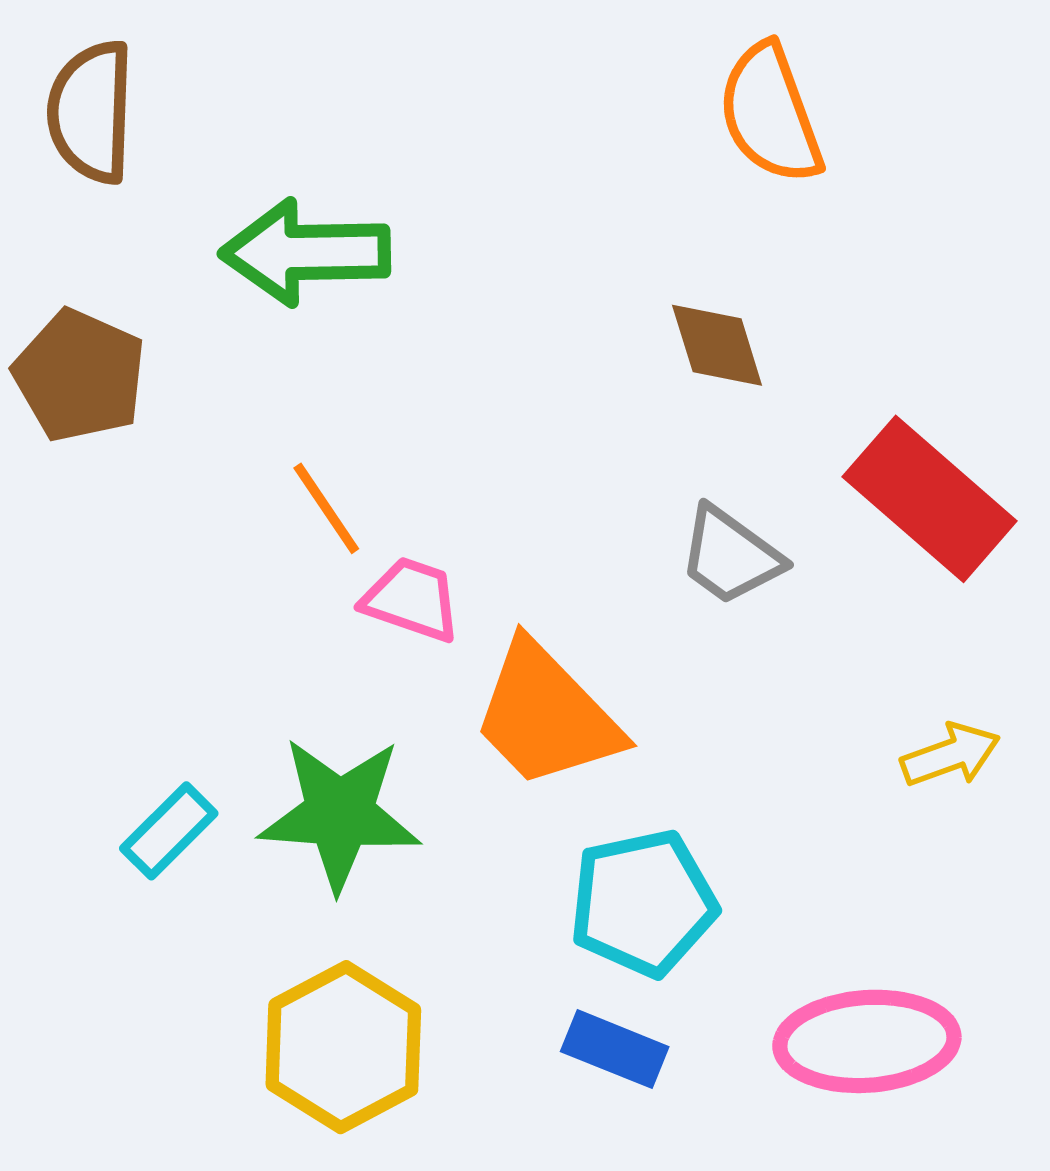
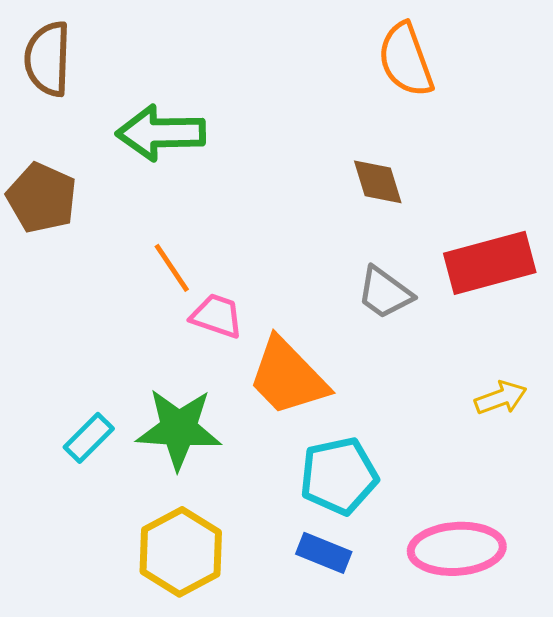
red rectangle: (930, 499) -> (490, 263), turned -56

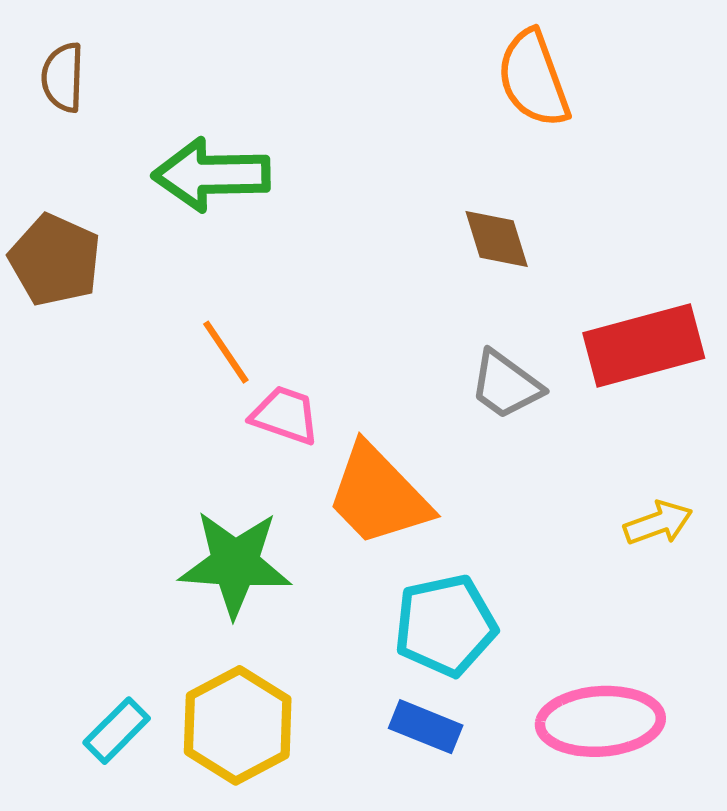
brown semicircle: (48, 59) -> (63, 77), size x0.7
cyan rectangle: (89, 438) -> (117, 731), moved

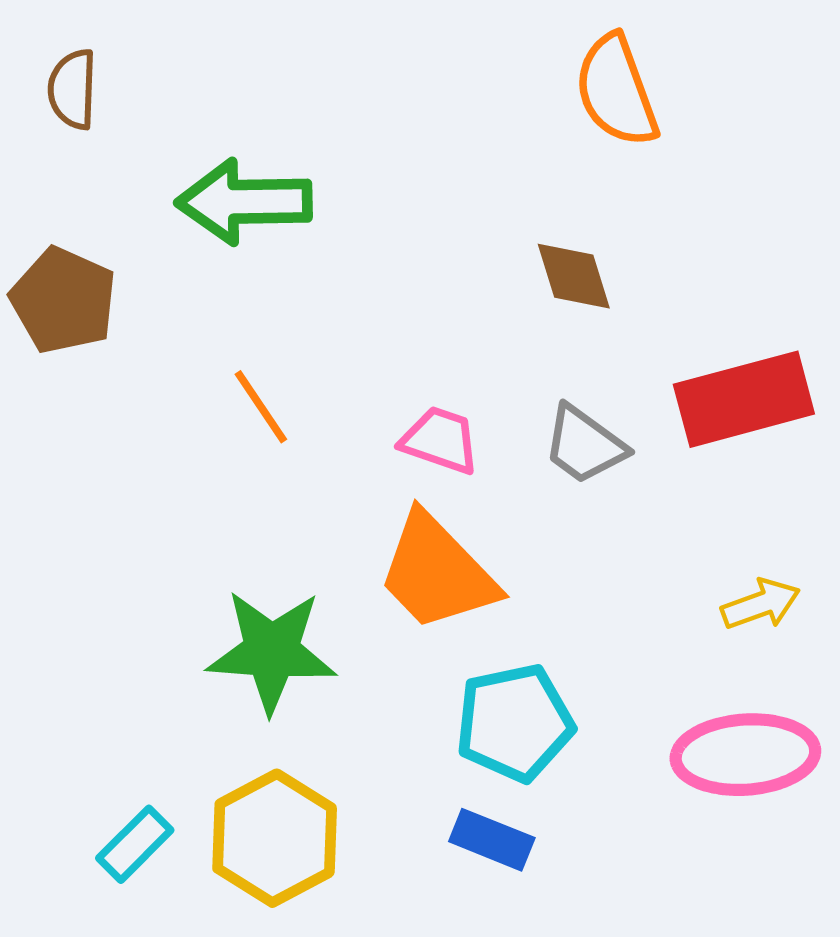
pink trapezoid: (285, 415) -> (440, 440), moved
pink ellipse: (600, 721) -> (745, 755), moved

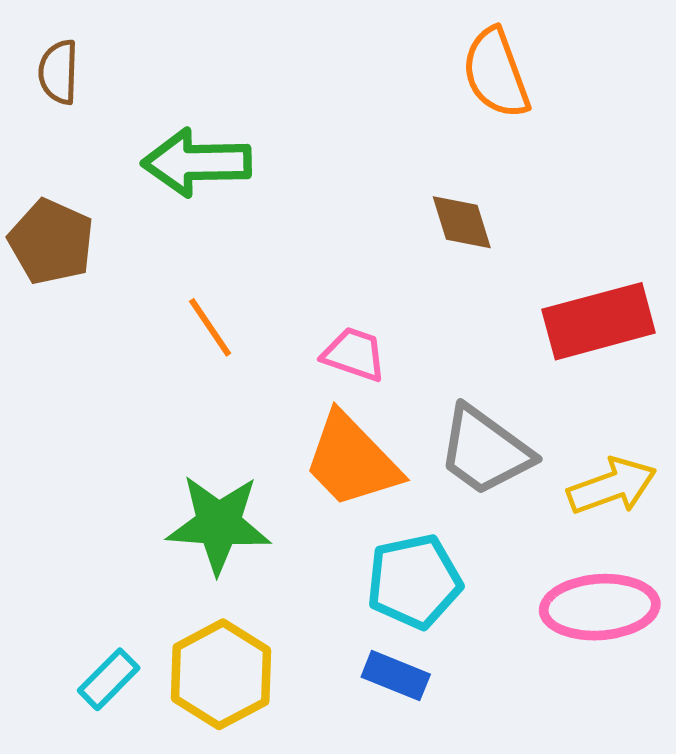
gray trapezoid: (584, 445) -> (485, 451), moved, size x1.4
yellow arrow: (761, 604) -> (612, 486), size x1.4

